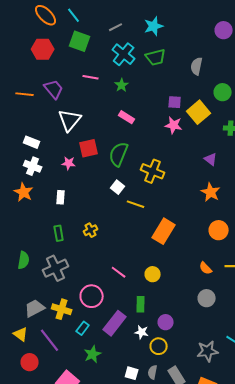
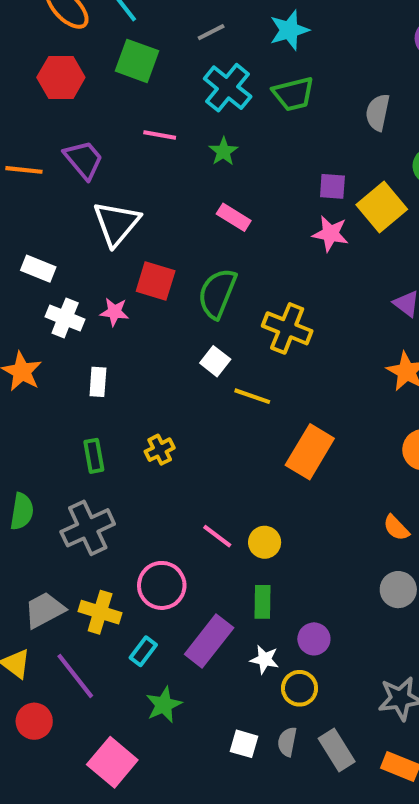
red square: (89, 148) -> (156, 281), turned 30
white cross: (33, 166) -> (65, 318), moved
yellow circle: (153, 274) -> (265, 542), moved

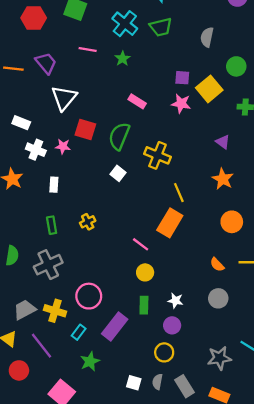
pink rectangle: (234, 217) -> (137, 101), moved
yellow line: (252, 396) -> (179, 193), moved, turned 48
pink line: (217, 536) -> (141, 244), moved
white star: (265, 659) -> (175, 301), moved

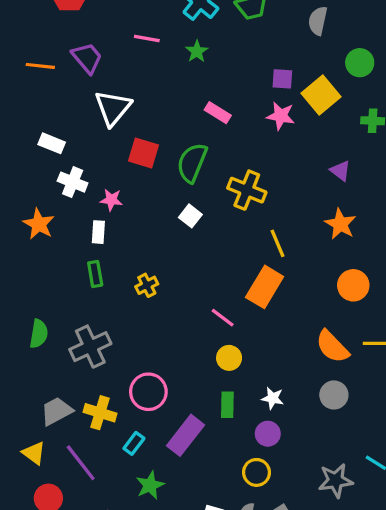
pink star: (63, 146) -> (111, 200), moved
green rectangle: (52, 225) -> (95, 274), moved
orange semicircle: (217, 265) -> (332, 347), size x1.6

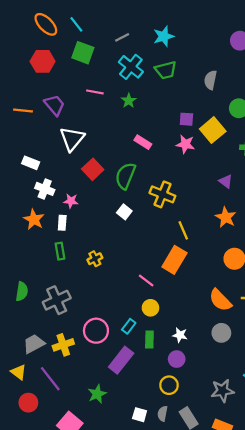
red square: (144, 153) -> (93, 169), turned 30
orange star: (39, 224) -> (34, 219), moved
yellow cross: (100, 413) -> (63, 345), turned -36
cyan rectangle: (134, 443) -> (129, 326), moved

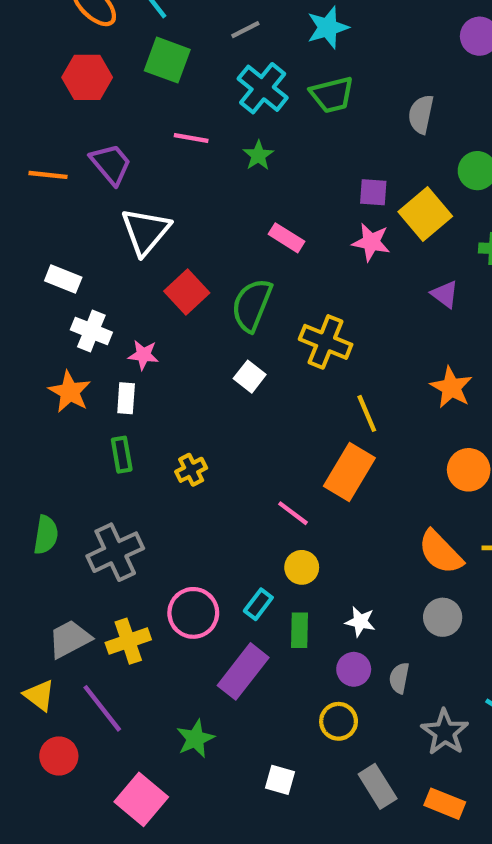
purple triangle: (226, 181) -> (445, 294), moved
gray star: (222, 391) -> (445, 732), turned -30
gray semicircle: (162, 414) -> (399, 678), moved

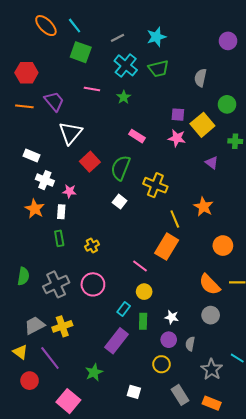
red hexagon: (87, 77) -> (26, 73), moved
orange star: (451, 387) -> (203, 207), moved
pink circle: (193, 613) -> (93, 284), moved

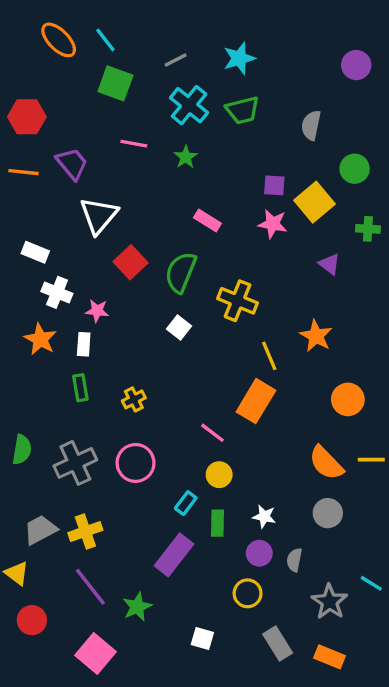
purple line: (50, 358) -> (90, 587), moved

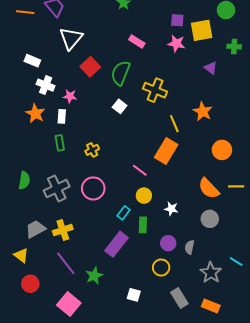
yellow square: (314, 202) -> (202, 30), turned 30
white star: (264, 516) -> (171, 209), moved

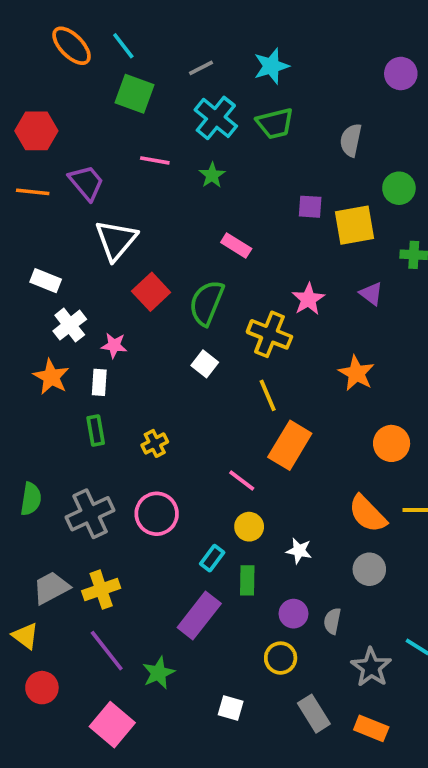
pink star: (176, 43) -> (308, 299), moved, turned 30
white cross: (46, 85) -> (70, 325), turned 30
yellow line: (174, 124) -> (268, 395), moved

